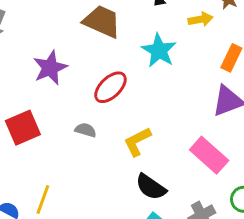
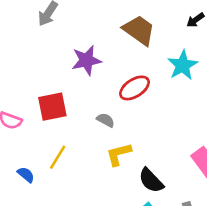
yellow L-shape: (137, 142) -> (119, 154), moved
yellow line: (43, 200) -> (58, 157), moved

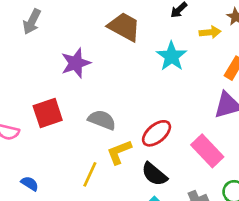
red ellipse: (135, 88) -> (157, 133), moved
gray semicircle: (106, 120) -> (102, 120), size x1.5
yellow line: (58, 157) -> (90, 174), moved

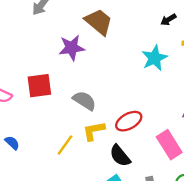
brown trapezoid: (124, 27) -> (99, 22), moved

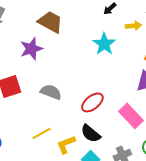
yellow L-shape: (94, 131) -> (66, 144), moved
yellow line: (65, 145) -> (42, 133), turned 36

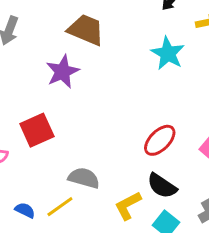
gray semicircle: (51, 92) -> (84, 178), moved
yellow line: (42, 133) -> (60, 207), moved

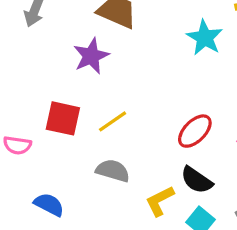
red square: (37, 130) -> (63, 118), turned 36
yellow line: (60, 207) -> (113, 121), moved
blue semicircle: (25, 210) -> (49, 205), size x1.4

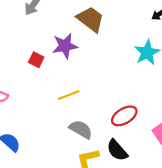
red square: (63, 118) -> (36, 60), moved, size x0.6
gray semicircle: (113, 171) -> (81, 129), moved

